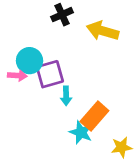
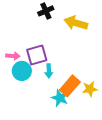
cyan circle: (30, 61) -> (22, 71), moved
yellow star: (122, 147) -> (90, 89), moved

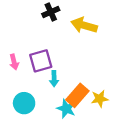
pink arrow: (13, 56) -> (14, 62), turned 72
cyan circle: (22, 71) -> (24, 103), moved

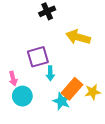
yellow arrow: (84, 25) -> (78, 37), moved
pink arrow: (14, 62) -> (13, 78), moved

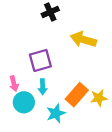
cyan arrow: (50, 73) -> (43, 87), moved
cyan star: (62, 101) -> (56, 113), moved, turned 30

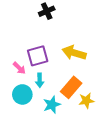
yellow arrow: (83, 39) -> (74, 53), moved
pink arrow: (14, 84) -> (19, 68), moved, turned -32
yellow star: (99, 98) -> (86, 101), moved

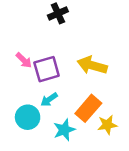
pink arrow: (19, 68) -> (24, 60), moved
cyan arrow: (40, 80) -> (49, 99), turned 56

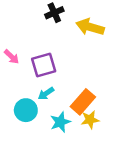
pink arrow: (24, 60) -> (12, 57), moved
yellow arrow: (92, 65) -> (90, 27), moved
yellow star: (107, 125) -> (90, 120), moved

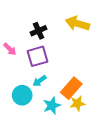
black cross: (54, 13) -> (39, 31), moved

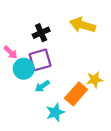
cyan circle: (22, 95) -> (24, 69), moved
yellow star: (77, 103) -> (95, 80), moved

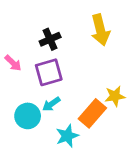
yellow arrow: (83, 25) -> (100, 30), turned -120
cyan circle: (24, 69) -> (28, 116), moved

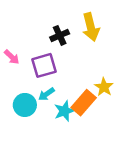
black cross: (50, 39) -> (60, 35), moved
yellow star: (115, 96) -> (104, 87), turned -30
cyan star: (67, 136) -> (64, 111), moved

